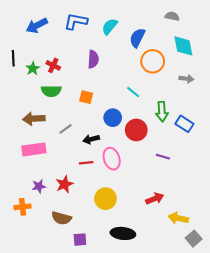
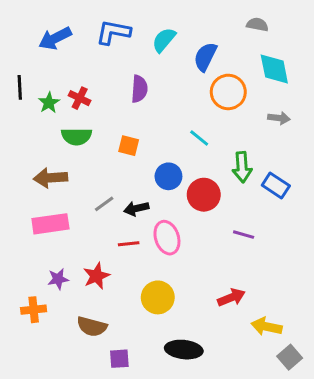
gray line: (66, 129) -> (104, 204), moved

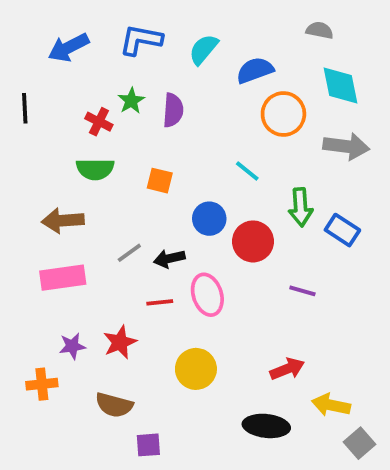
blue semicircle: (205, 57) -> (255, 70), turned 44
green star: (49, 103) -> (131, 101), moved
gray arrow: (279, 118) -> (346, 146), size x1.6
black ellipse: (184, 350) -> (266, 426), moved

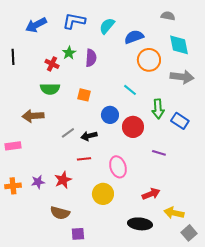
pink rectangle: (63, 278) -> (13, 146), moved, size x0.7
pink ellipse: (207, 295) -> (118, 167), moved
orange cross: (42, 384) -> (13, 186), moved

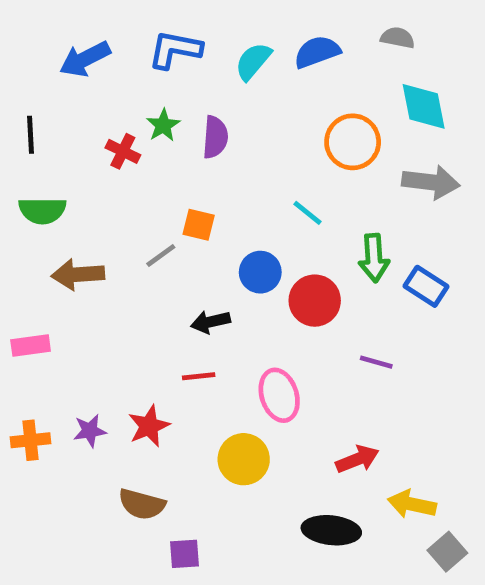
blue semicircle: (134, 37) -> (317, 52), moved
green semicircle: (50, 89) -> (42, 211), moved
gray line: (68, 133) -> (161, 256), moved

